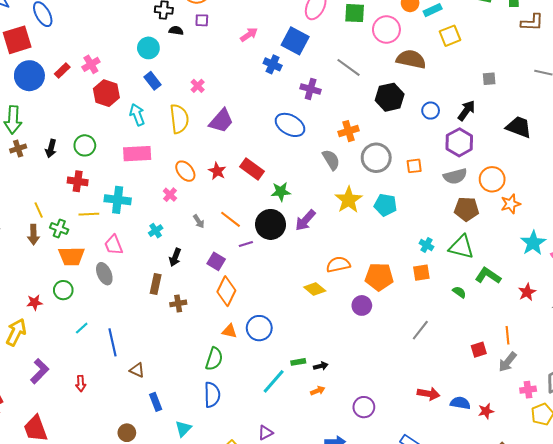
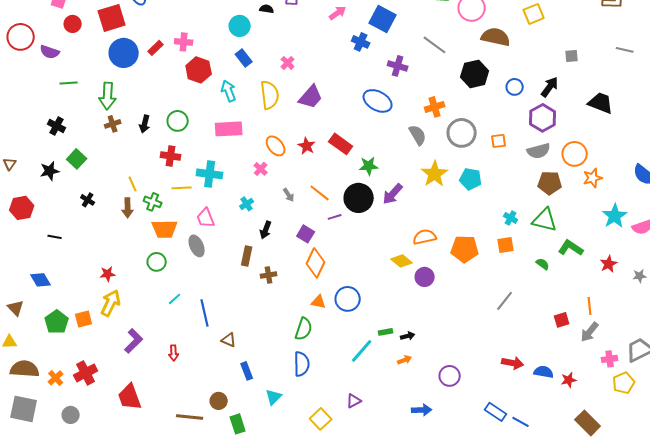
pink cross: (91, 64) -> (184, 42), turned 36
red star: (35, 302) -> (108, 274), moved
purple circle: (362, 305) -> (425, 277), moved

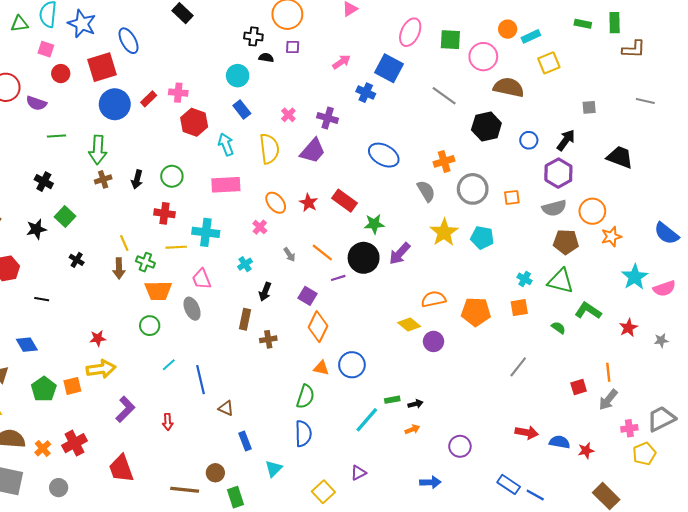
purple cross: (398, 66) -> (328, 118), moved
yellow arrow: (111, 303) -> (101, 369), turned 56

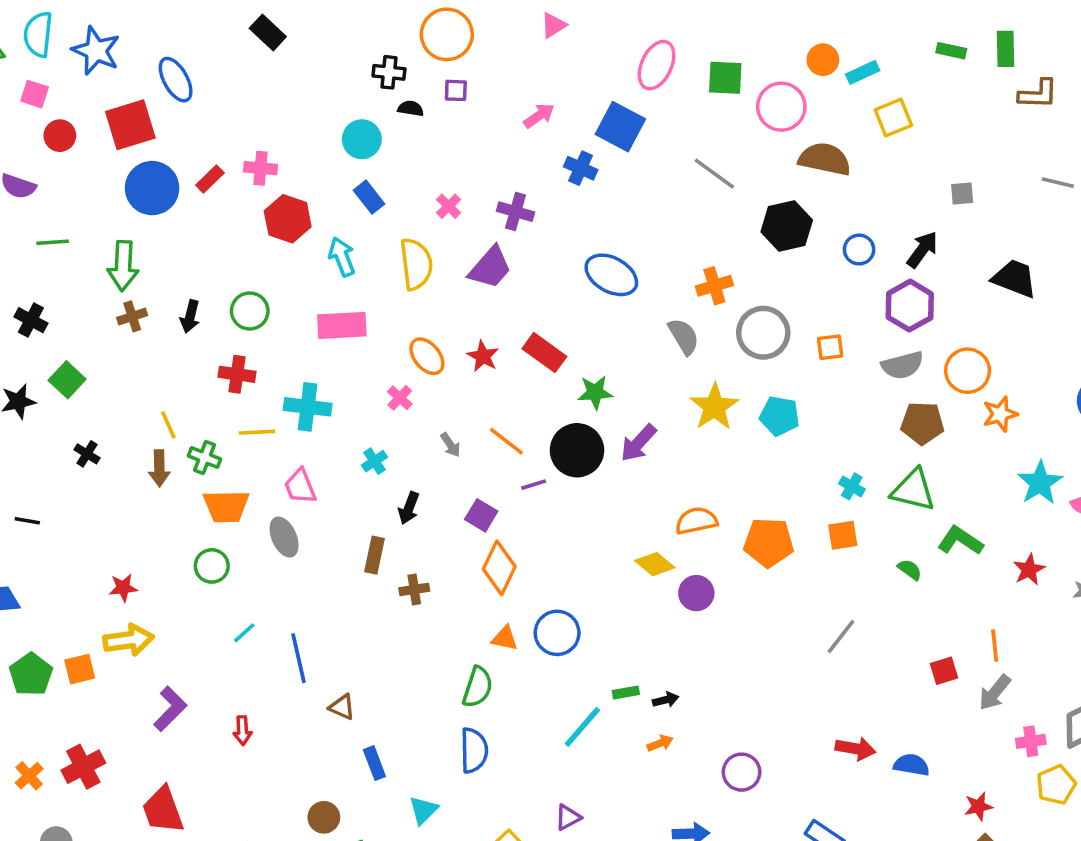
red star: (586, 451) -> (978, 806), moved

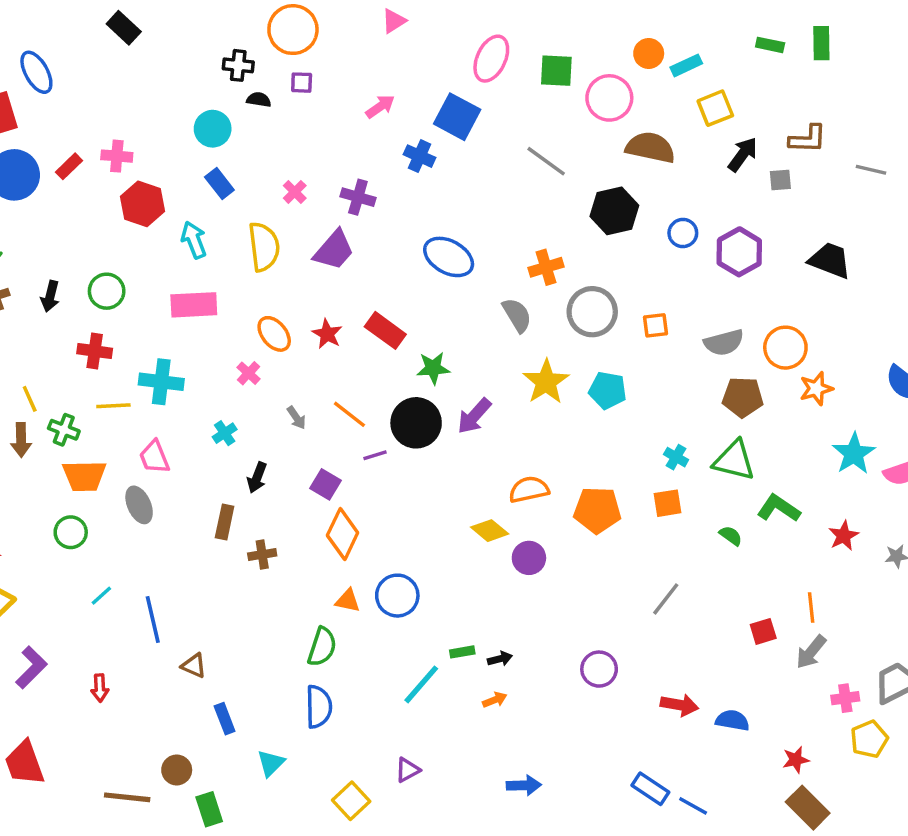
brown L-shape: (1038, 94) -> (808, 139), moved
black arrow: (922, 250) -> (743, 154), moved
purple hexagon: (910, 306) -> (739, 252), moved
purple circle: (742, 772) -> (599, 669), moved

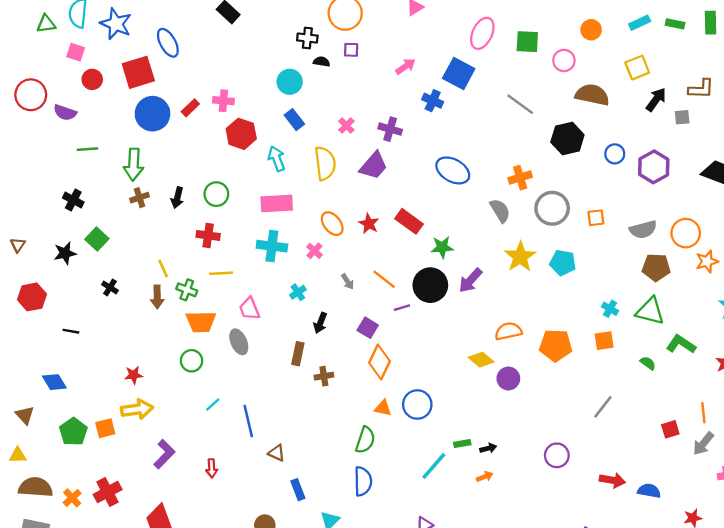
cyan rectangle: (686, 65) -> (640, 23), moved
pink circle: (609, 98) -> (564, 60), size x0.7
cyan cross: (161, 382) -> (272, 246), moved

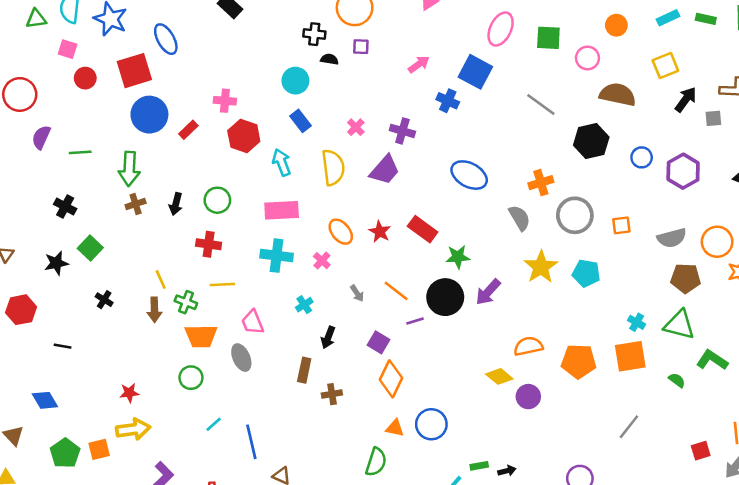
red rectangle: (190, 108) -> (188, 130), moved
purple semicircle: (65, 113) -> (41, 137), moved, turned 95
orange square: (604, 341) -> (630, 356), size x1.5

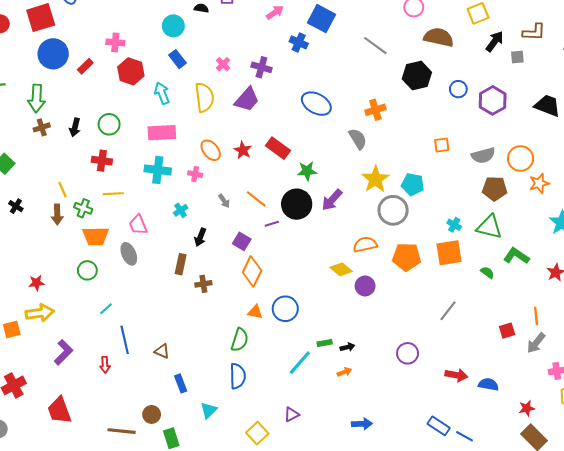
gray circle: (575, 215) -> (393, 210), moved
pink cross: (322, 261) -> (195, 174), turned -32
blue line: (251, 442) -> (125, 340), moved

